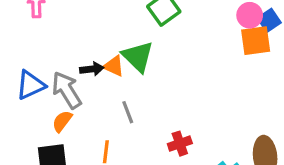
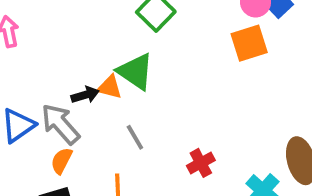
orange square: (256, 41) -> (249, 43), moved

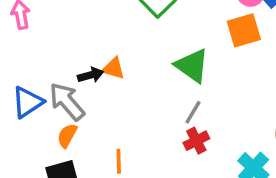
green triangle: (135, 72) -> (192, 66), moved
gray line: (135, 137) -> (193, 112), moved, turned 60

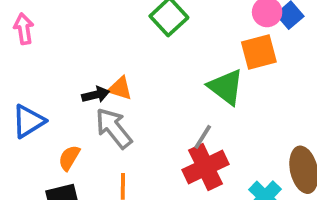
green triangle: (192, 66) -> (226, 87), moved
gray arrow: (67, 102) -> (114, 128), moved
red cross: (196, 141) -> (206, 167), size x1.6

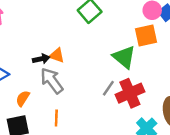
red cross: (206, 167) -> (130, 93), moved

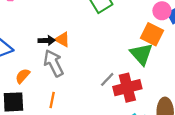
orange square: (146, 36) -> (152, 34), turned 30
green triangle: (124, 57) -> (141, 54), moved

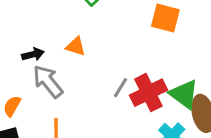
orange triangle: (62, 39) -> (76, 46), moved
green triangle: (141, 54) -> (184, 94), moved

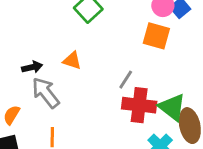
gray line: (121, 88) -> (126, 80), moved
red cross: (148, 93) -> (139, 105), turned 32

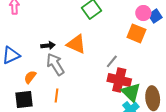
orange triangle: (72, 61) -> (76, 44), size x1.5
green triangle: (172, 107) -> (131, 92), moved

